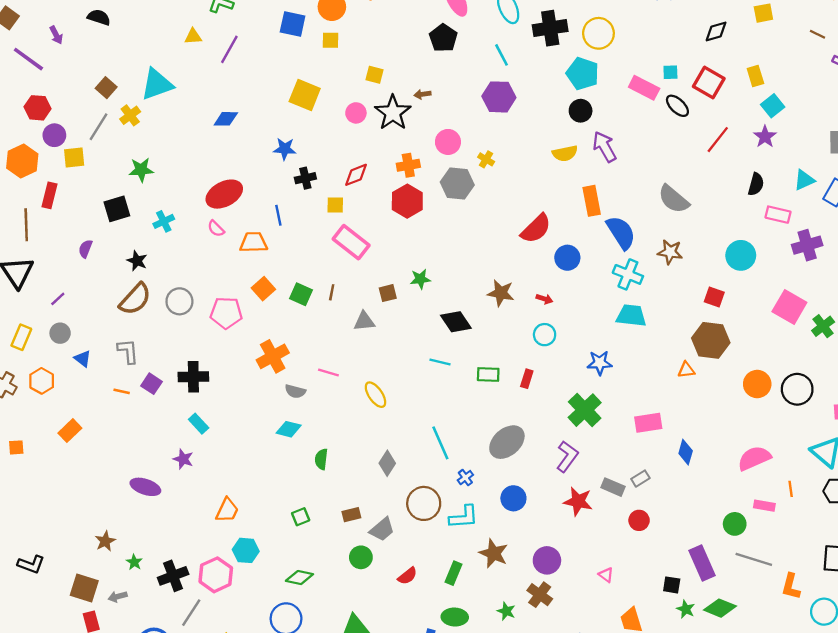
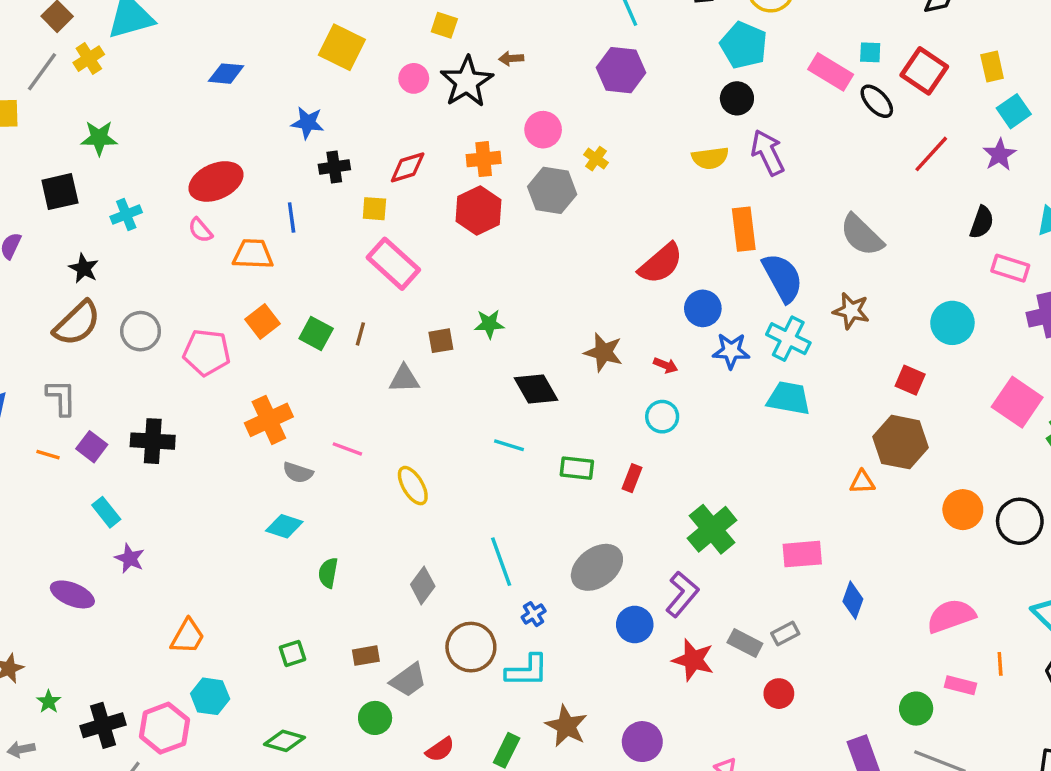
blue star: (600, 363) -> (731, 351), moved
cyan rectangle: (199, 424) -> (106, 512), moved
blue circle: (513, 498) -> (635, 625), moved

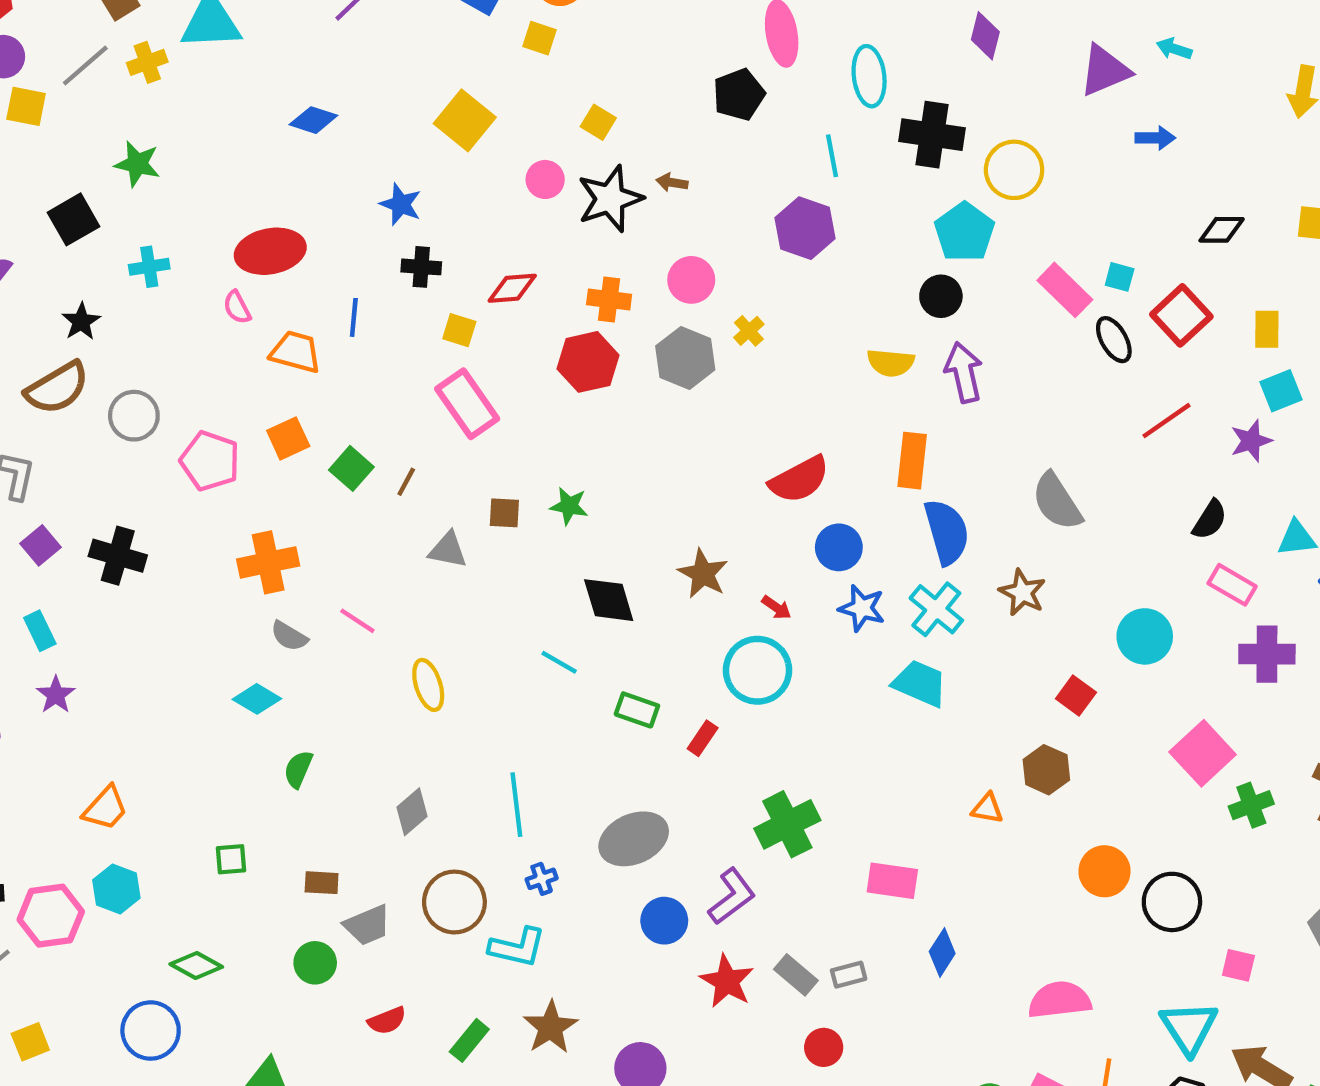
black square: (60, 192) -> (74, 219), turned -30
cyan circle: (662, 417) -> (757, 670), size x1.6
brown hexagon: (901, 442) -> (1046, 770), size x0.7

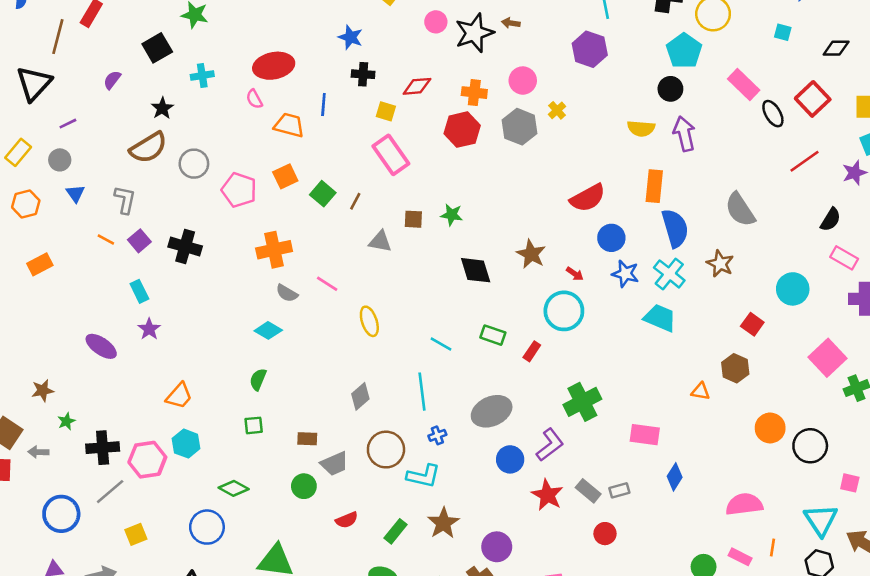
cyan square: (1120, 277) -> (783, 32), moved
cyan line: (559, 662) -> (441, 344), moved
green semicircle: (298, 769) -> (258, 379), moved

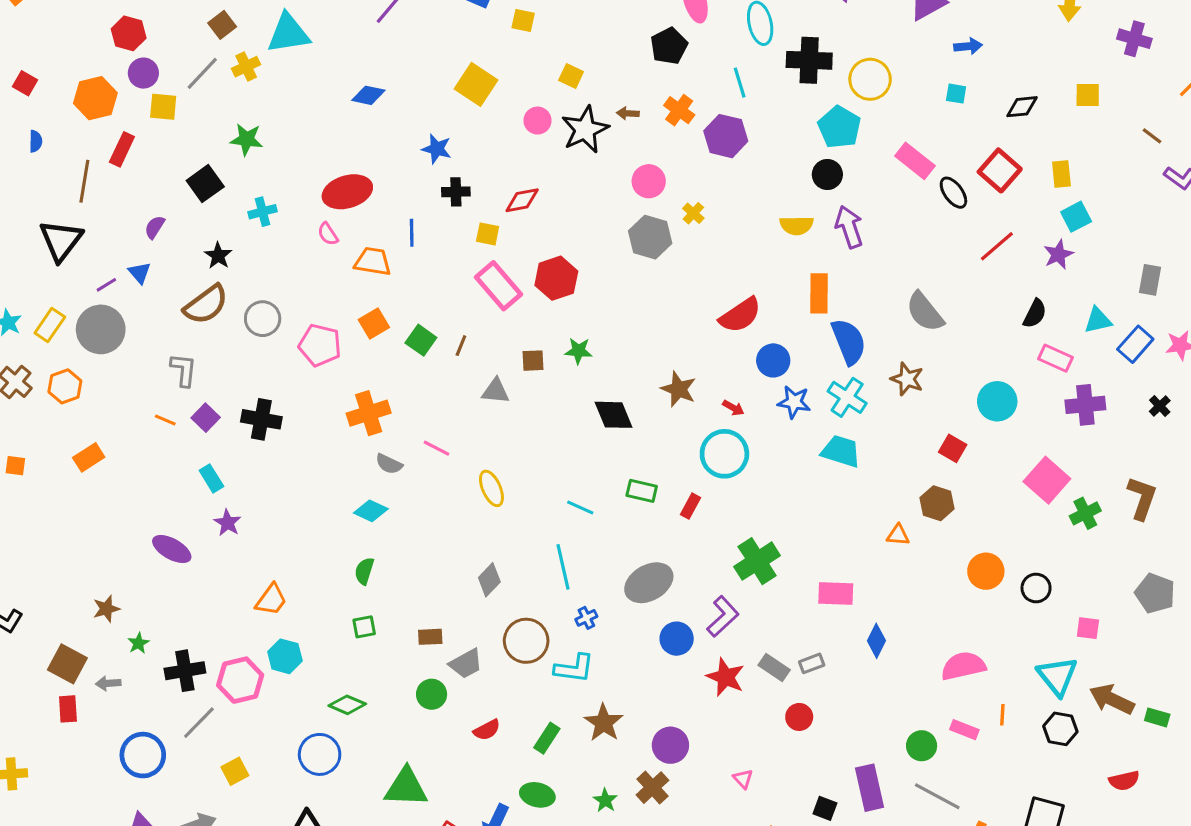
orange cross: (474, 93) -> (679, 110), moved, turned 35
red hexagon: (462, 130) -> (556, 278), moved
gray circle: (60, 160) -> (101, 329), size x1.8
blue triangle: (75, 193) -> (140, 273), moved
black circle: (810, 446) -> (1036, 588), size x0.7

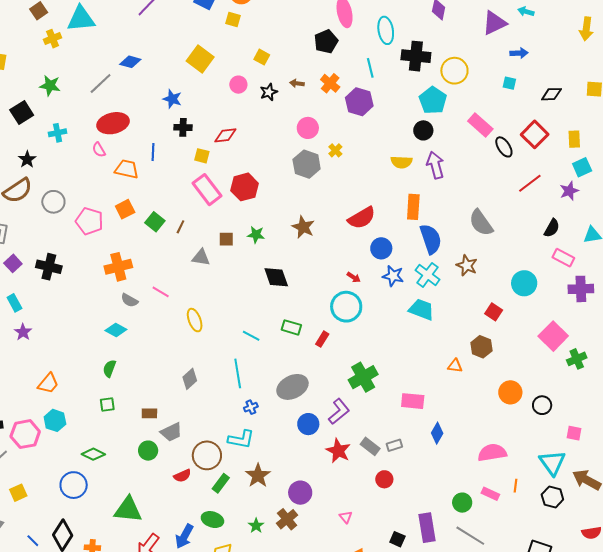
gray line: (202, 73) -> (101, 83), moved
black star: (585, 130) -> (269, 92), size x0.6
brown star: (679, 389) -> (303, 227), moved
brown circle: (526, 641) -> (207, 455), moved

